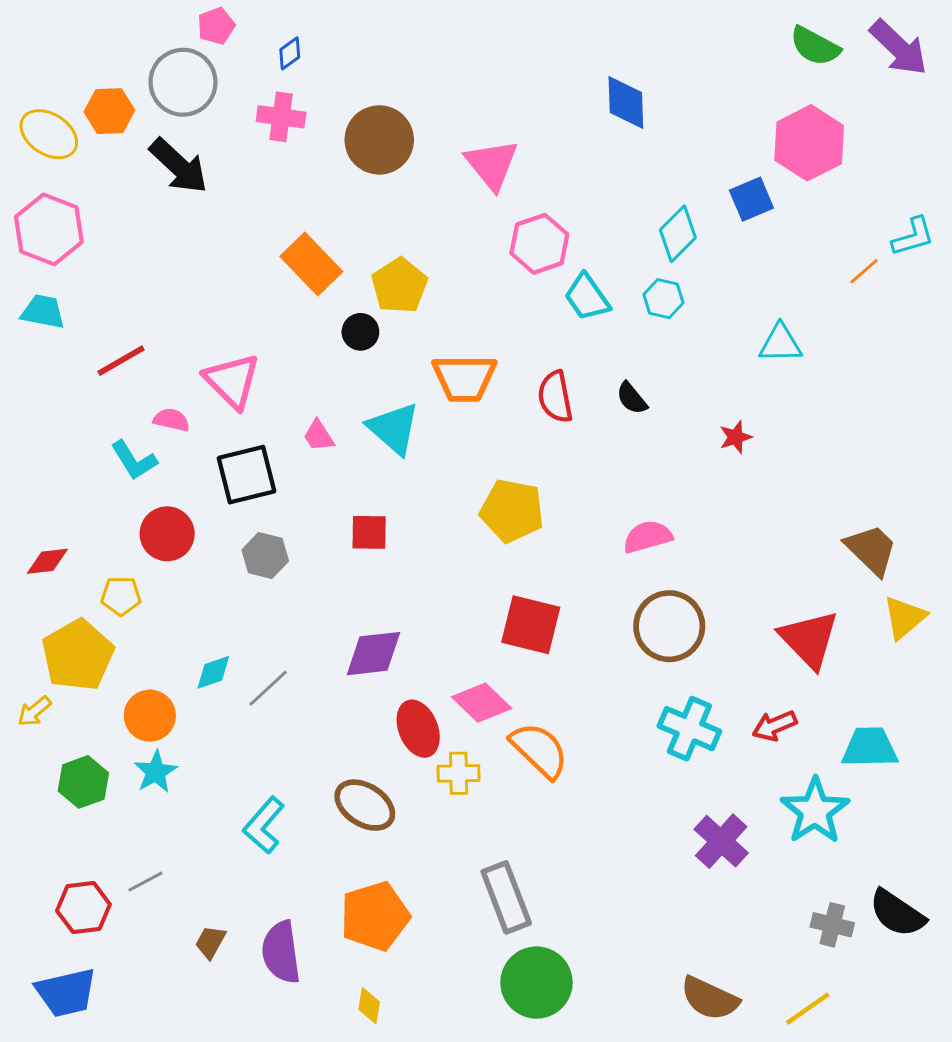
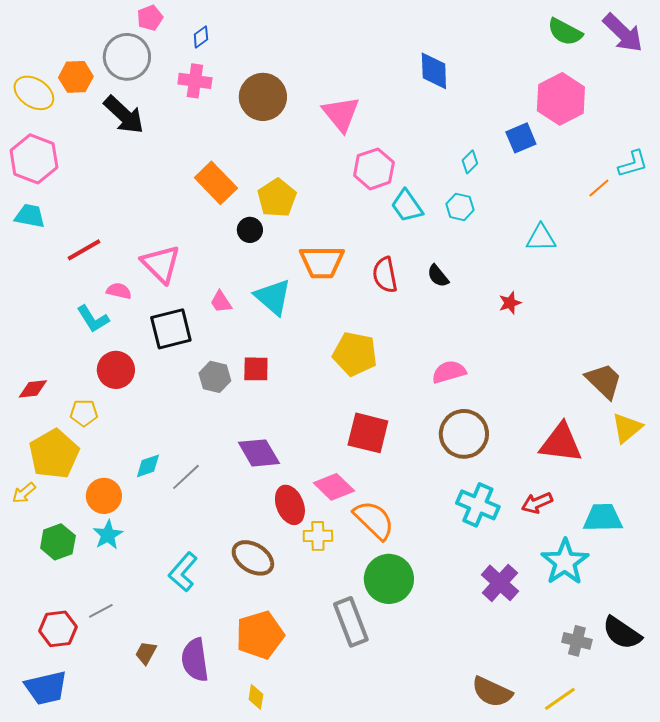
cyan diamond: (678, 234) -> (470, 162), size x0.6
gray hexagon: (265, 555) -> (215, 377), moved
red triangle: (809, 639) -> (561, 443), turned -39
purple diamond: (373, 654) -> (259, 453), turned 66
green circle: (536, 983) -> (389, 579), moved

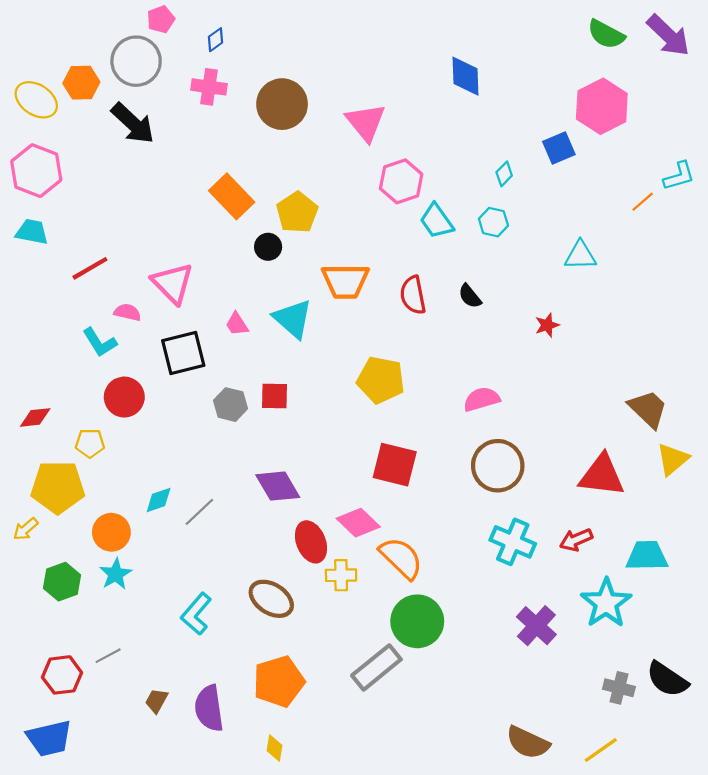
yellow pentagon: (54, 454) -> (58, 487), turned 30
gray rectangle: (351, 622) -> (376, 667), turned 72

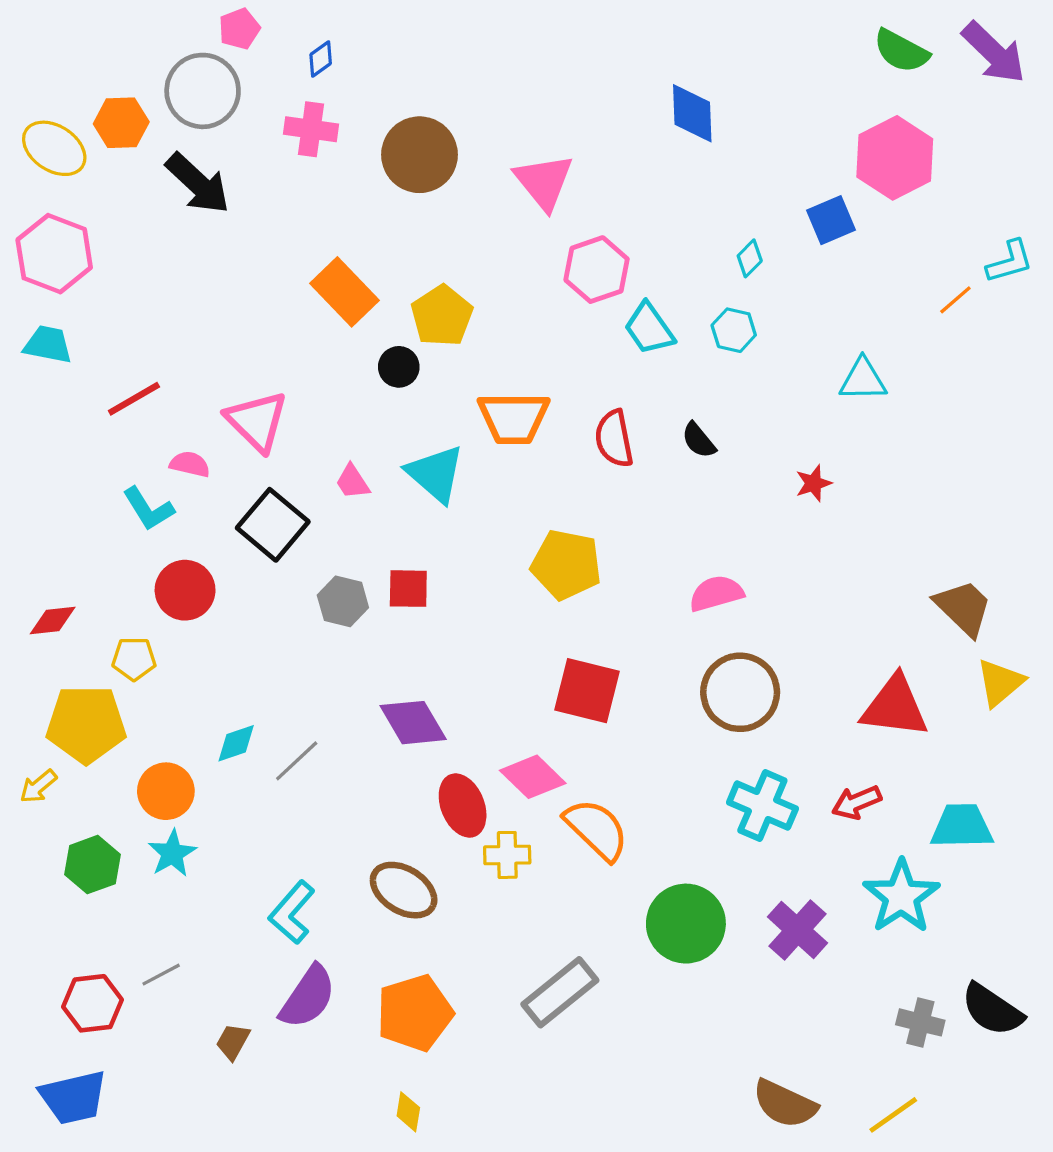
black square: (183, 353) -> (273, 525), turned -36
green circle: (417, 621) -> (686, 924), moved
purple semicircle: (209, 708) -> (308, 997), moved, turned -138

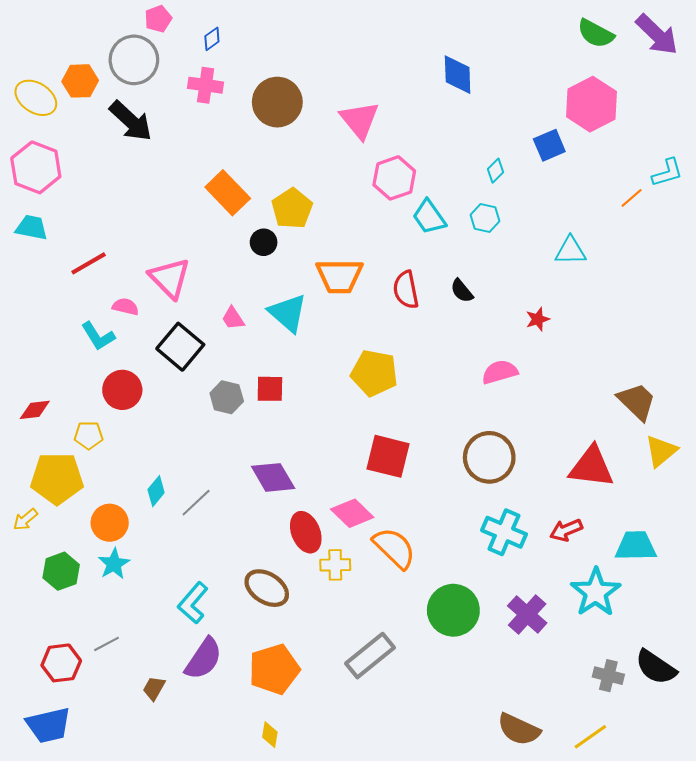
pink semicircle: (716, 593) -> (500, 372), moved
cyan diamond: (236, 743) -> (156, 491), turned -32

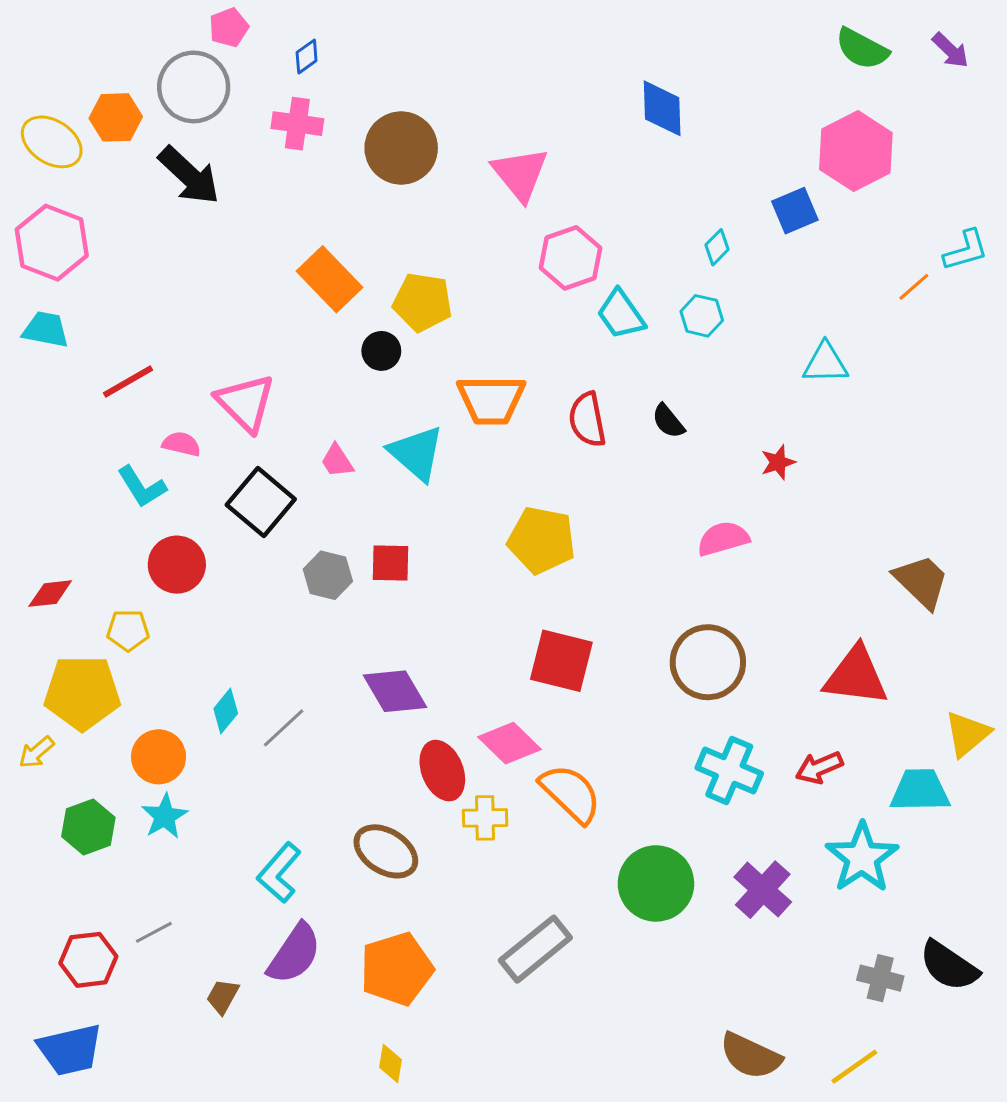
purple arrow: (657, 35) -> (950, 50), size x0.6
yellow pentagon: (292, 209) -> (423, 302), turned -30
yellow triangle: (661, 451) -> (967, 734), moved

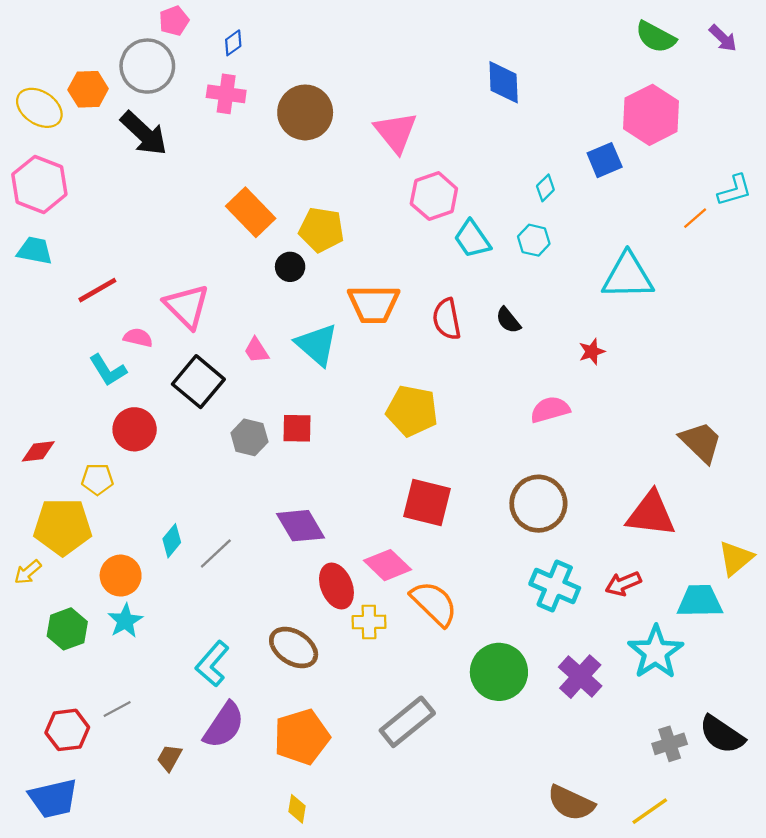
cyan triangle: (825, 363) -> (628, 276), size x1.5
gray cross: (880, 978) -> (670, 744), turned -32

